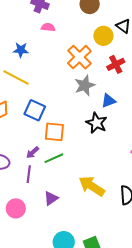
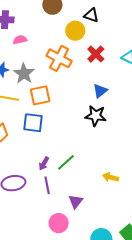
gray star: (85, 85) -> (24, 73), moved
orange square: (54, 132) -> (40, 95), moved
yellow arrow: (92, 186) -> (111, 177), size x0.6
pink circle: (16, 208) -> (59, 223), moved

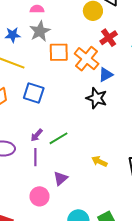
orange cross: (59, 58) -> (87, 59), moved
gray star: (24, 73) -> (40, 31), moved
orange square: (40, 95) -> (59, 52), moved

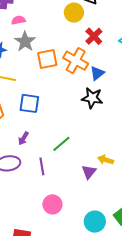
purple arrow: (37, 135) -> (23, 138), moved
purple triangle: (60, 178) -> (89, 172), moved

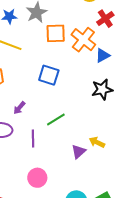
black star: (92, 98) -> (102, 89), moved, turned -30
blue square: (29, 103) -> (49, 75), moved

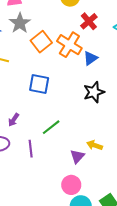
orange square: (56, 33) -> (41, 42), turned -30
pink circle: (37, 178) -> (71, 185), moved

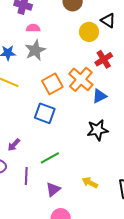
orange square: (41, 42) -> (52, 84), moved
purple triangle: (77, 156) -> (53, 189), moved

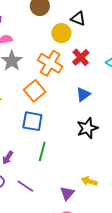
orange cross: (81, 79) -> (50, 63), moved
green line: (50, 158) -> (42, 151), moved, turned -36
purple line: (26, 176) -> (25, 186), turned -48
purple triangle: (53, 189) -> (67, 193), moved

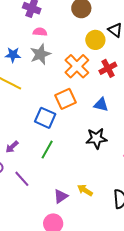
orange square: (35, 91) -> (65, 99), moved
blue triangle: (83, 94) -> (101, 105), turned 35

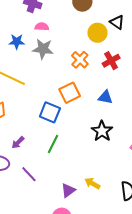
gray star: (40, 54) -> (43, 49), turned 30
blue star: (13, 55) -> (17, 42), moved
orange cross: (77, 66) -> (80, 60), size x0.7
black star: (96, 138) -> (102, 131), turned -30

